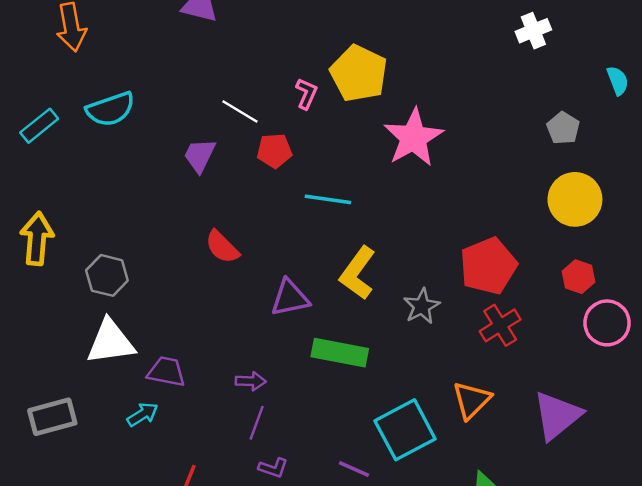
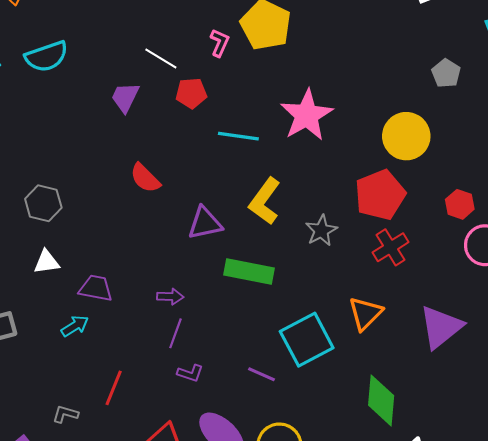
pink star: (413, 138) -> (307, 115), moved
yellow circle: (575, 199) -> (406, 136), moved
white triangle: (110, 342) -> (47, 262), size x0.6

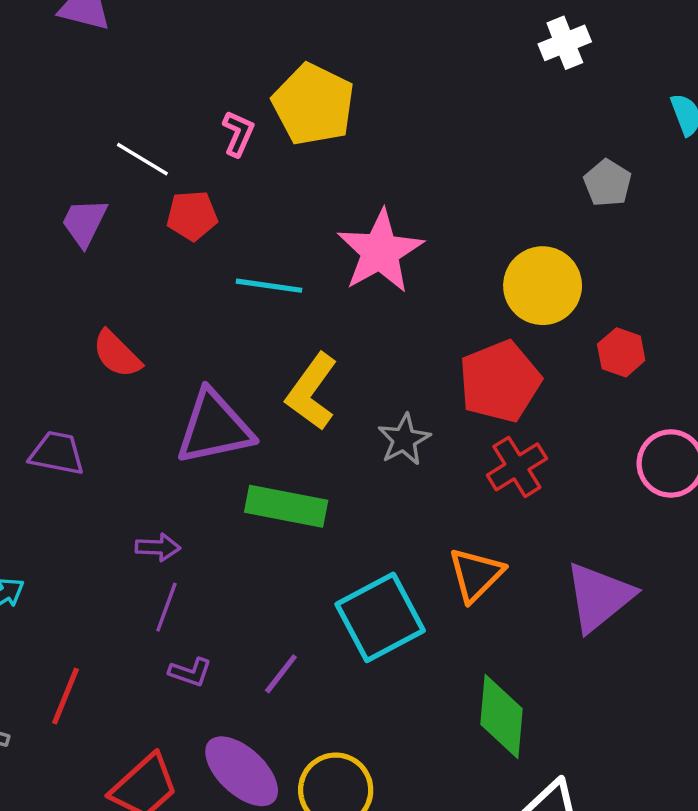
red hexagon: (460, 204) -> (621, 352), moved
purple triangle: (205, 223) -> (214, 428), size x1.4
purple trapezoid: (96, 288) -> (57, 453), moved
purple line: (262, 374) -> (281, 674), moved, turned -76

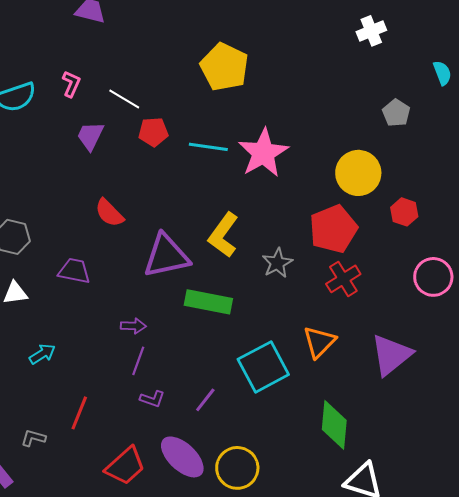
pink L-shape: (238, 133) -> (71, 84), moved
cyan line: (269, 286) -> (208, 147), moved

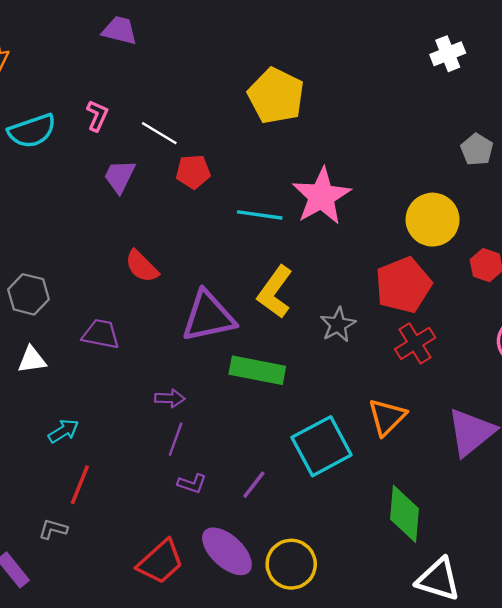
cyan line: (208, 147) -> (260, 215), moved
red line: (79, 413) -> (80, 485), moved

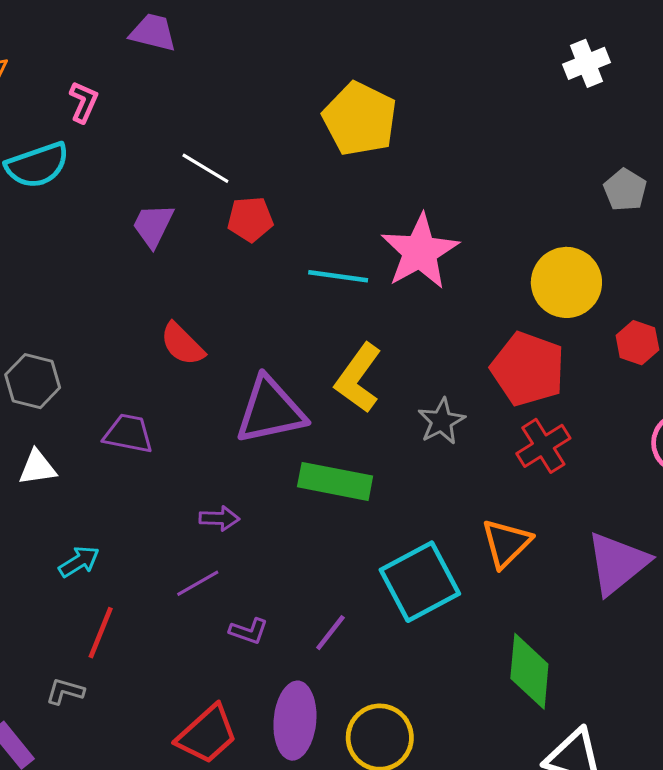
pink L-shape: (97, 116) -> (84, 102), moved
red pentagon: (403, 285) -> (528, 369), turned -30
purple line: (176, 439) -> (198, 583), moved, turned 40
purple ellipse: (227, 551) -> (295, 721), turned 52

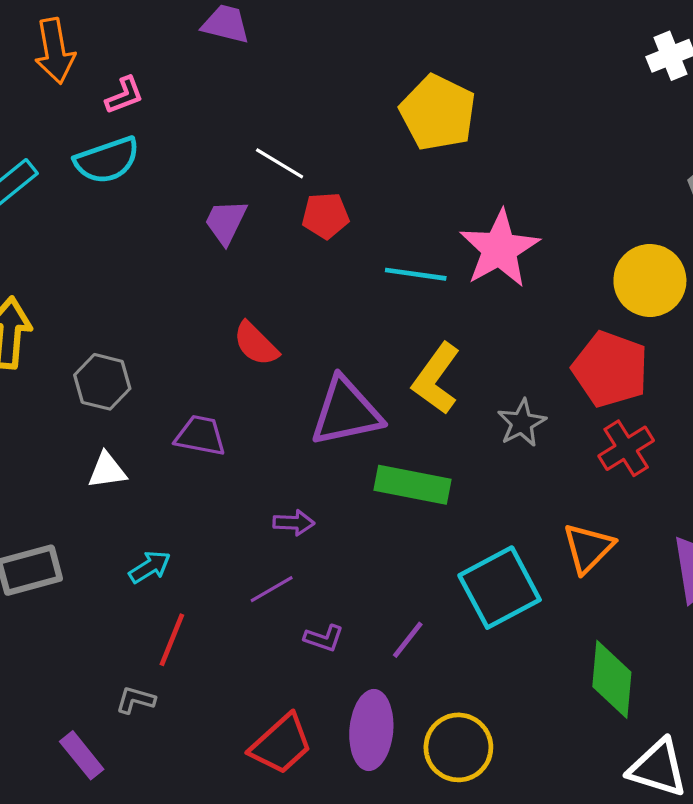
pink L-shape: (84, 102) -> (124, 95), moved, turned 45

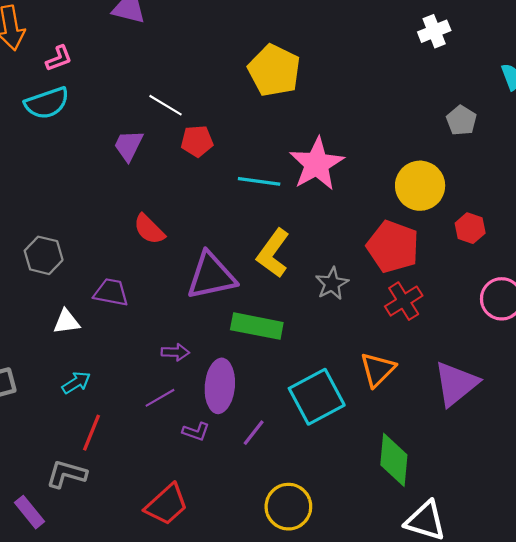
white triangle: (107, 470) -> (66, 322), moved
gray L-shape: (135, 700) -> (66, 474), size x1.5
purple ellipse: (371, 730) -> (220, 386), moved

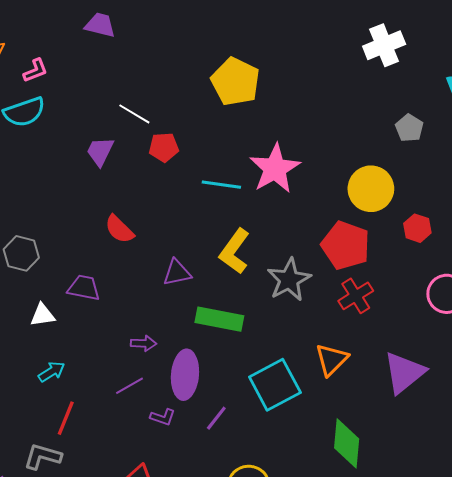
white cross: (434, 31) -> (384, 45), size x1.4
purple triangle: (211, 276) -> (177, 273), size x0.6
gray star: (332, 284) -> (289, 280), size x1.4

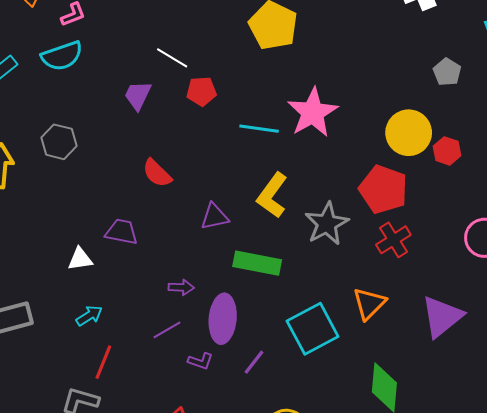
red hexagon: (417, 228) -> (447, 151), moved
gray hexagon: (21, 253) -> (59, 142), moved

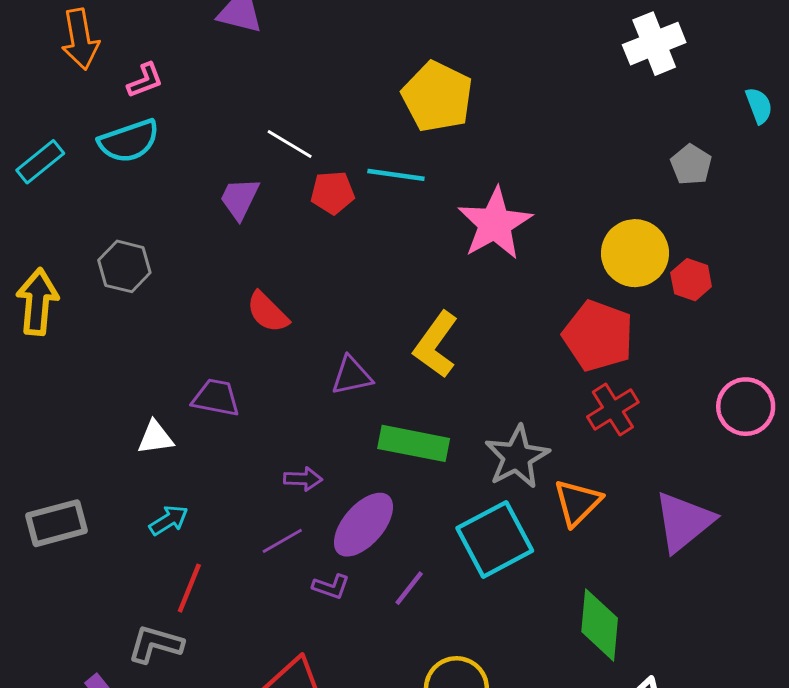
cyan line: (259, 129) -> (396, 175), moved
gray star: (327, 224) -> (517, 457), moved
purple ellipse: (223, 319) -> (363, 525), turned 36

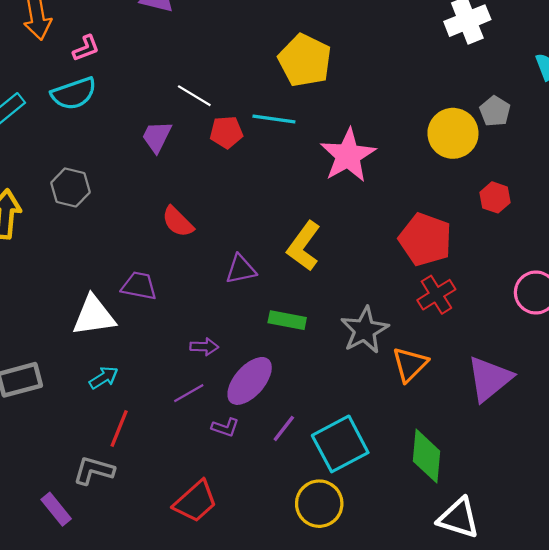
yellow circle: (635, 253) -> (453, 133), moved
white triangle: (155, 438) -> (94, 316), size x1.6
green rectangle: (414, 443) -> (287, 320), size x0.7
cyan square: (495, 539) -> (340, 444), moved

